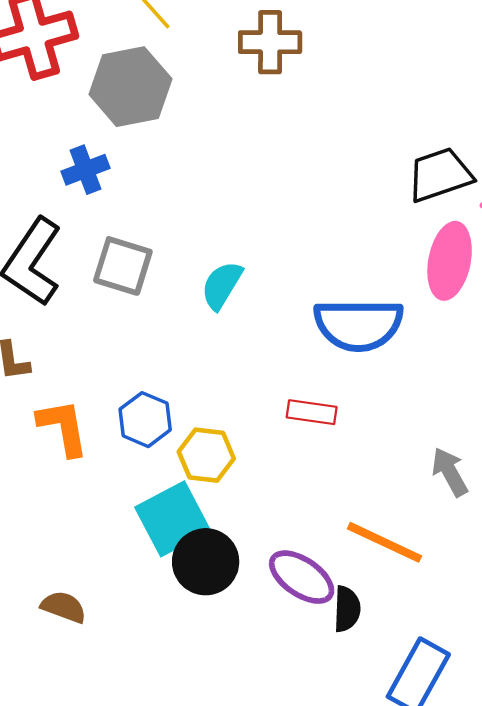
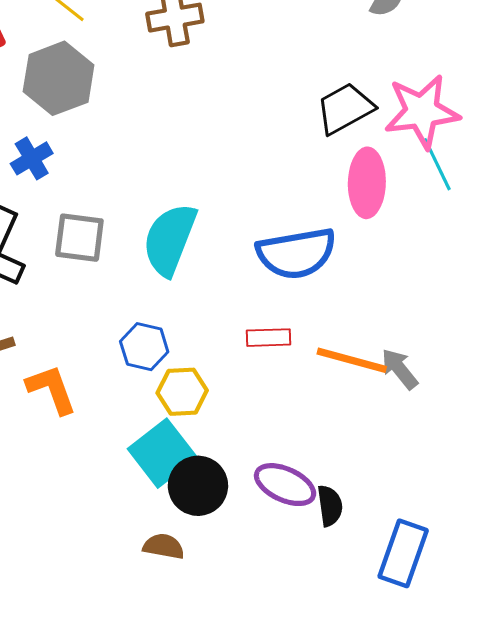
cyan semicircle: (222, 285) -> (170, 239), size x1.6
blue hexagon: (145, 420) -> (144, 347), moved
orange line: (385, 542) -> (352, 360), moved
brown semicircle: (64, 607) -> (164, 546), moved

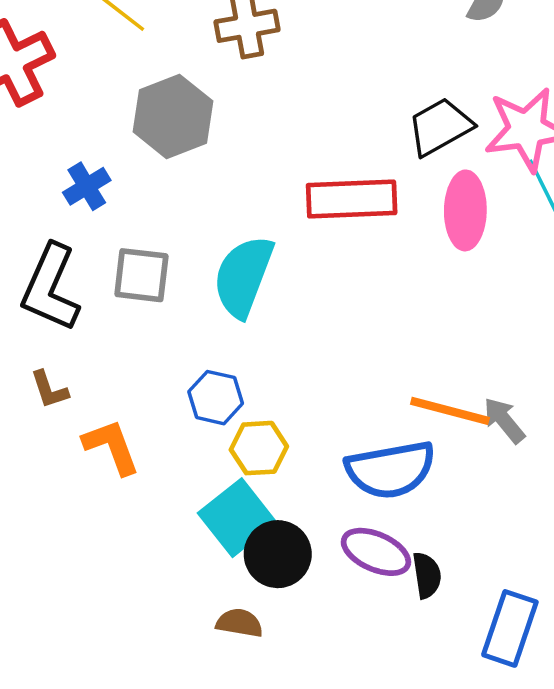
gray hexagon: (59, 78) -> (173, 116), moved
blue semicircle: (296, 253) -> (390, 470), moved
red rectangle: (268, 338) -> (352, 199), moved, size x1.8

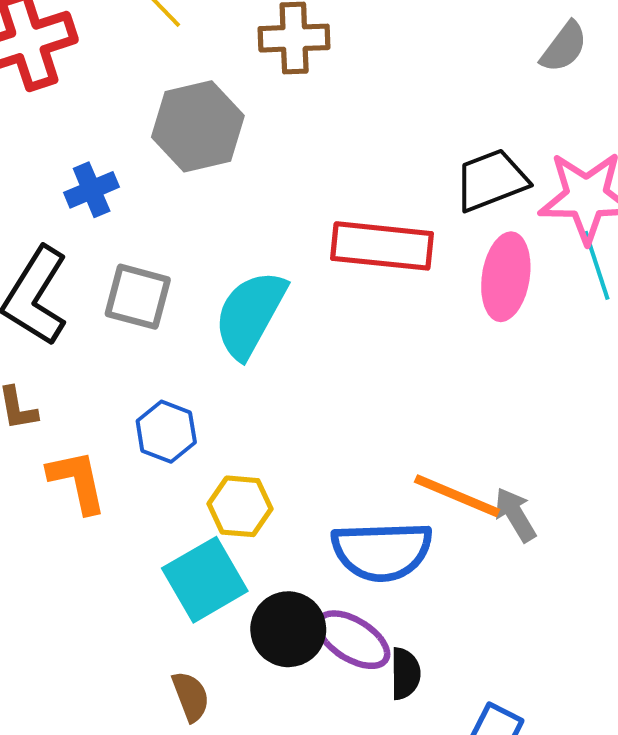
blue hexagon: (216, 398) -> (166, 432), moved
black circle: (278, 554) -> (288, 629), moved
brown semicircle: (239, 623) -> (191, 696), turned 51

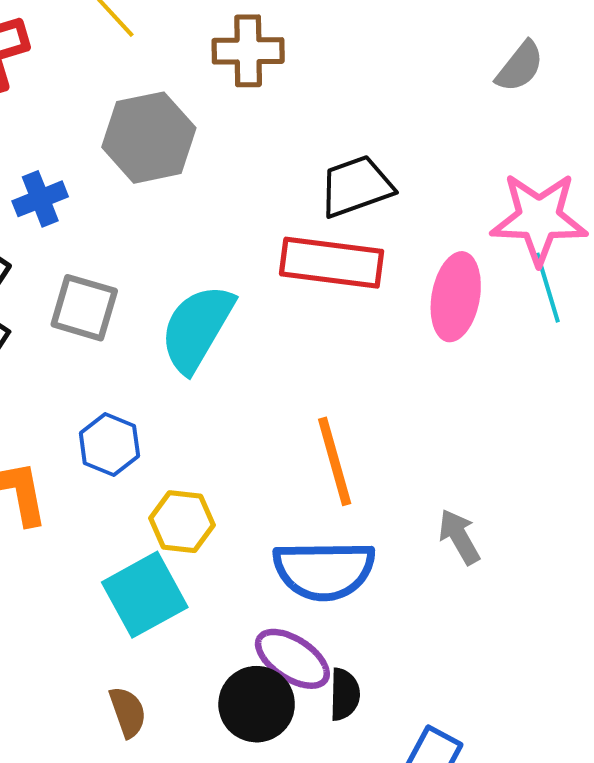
black trapezoid: (491, 180) -> (356, 186), moved
orange line: (457, 496) -> (335, 461), moved, turned 50
black circle: (288, 629) -> (257, 704), moved

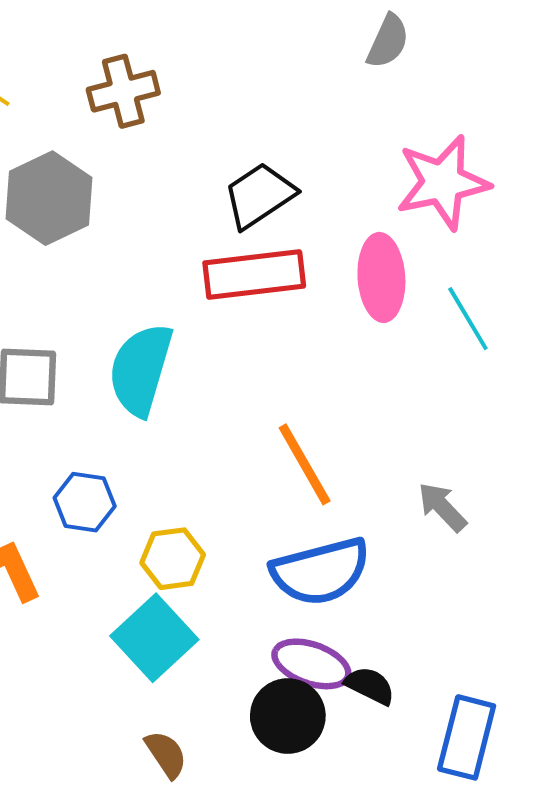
cyan line: (548, 288) -> (468, 319), moved
black semicircle: (344, 694) -> (370, 686), turned -51

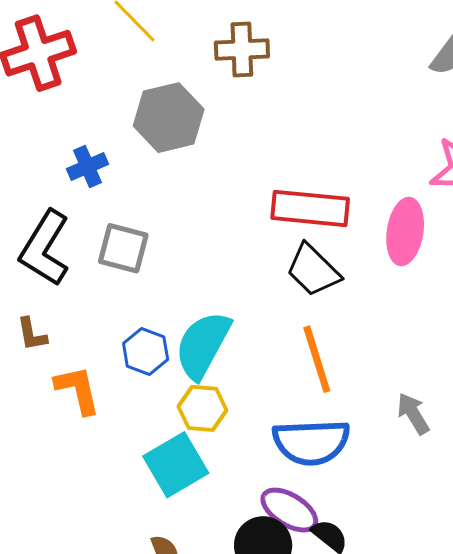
black trapezoid: (259, 195) -> (313, 270), moved, turned -114
cyan semicircle: (141, 370) -> (203, 345), moved

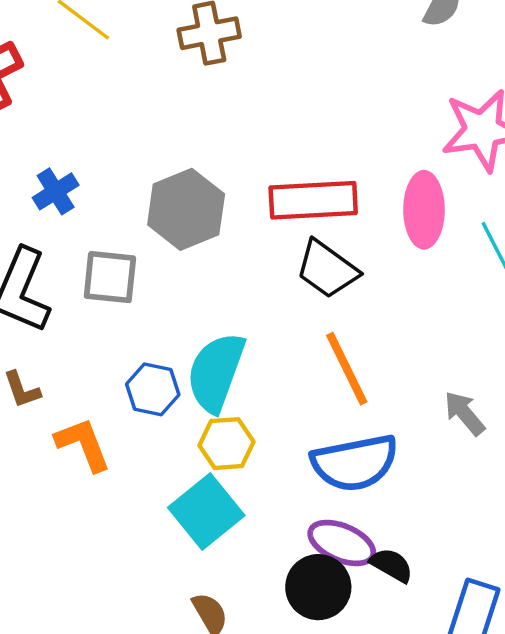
gray hexagon: (169, 118) -> (186, 209), moved

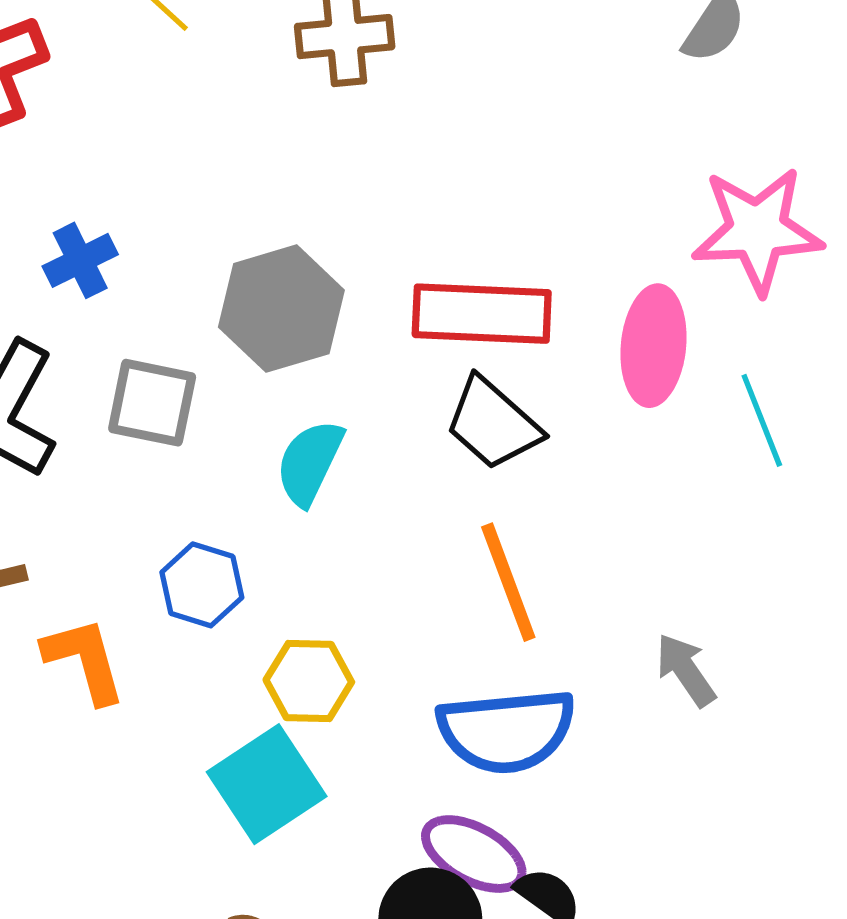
cyan semicircle: (216, 372) -> (310, 463), moved, size x0.7

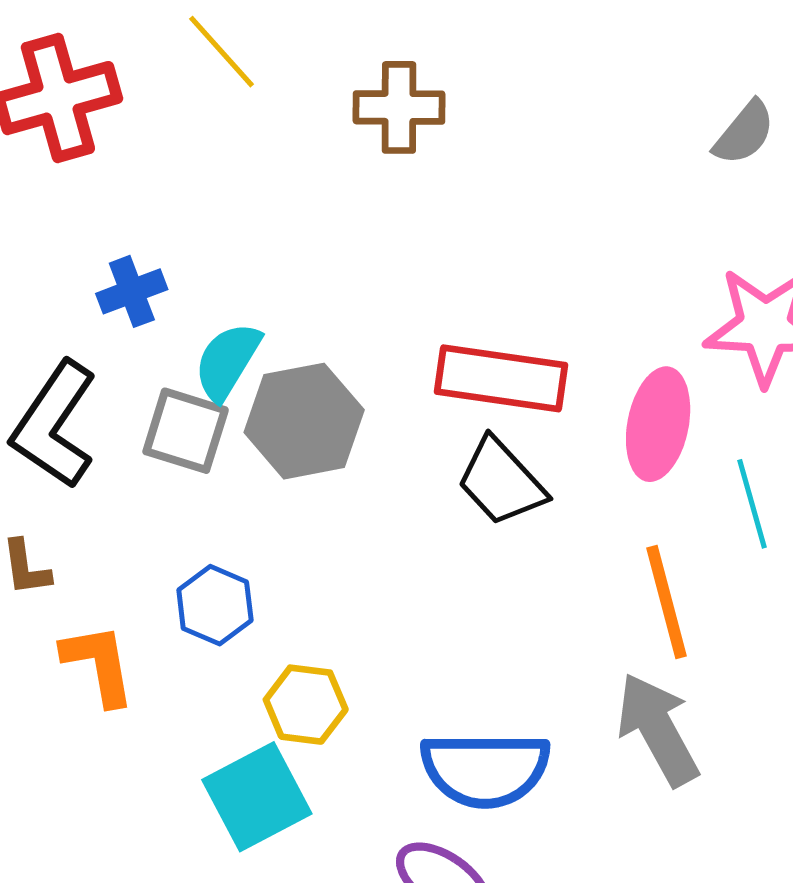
gray hexagon: (281, 309) -> (304, 421), moved
cyan semicircle: (310, 463) -> (227, 361), moved
orange line: (508, 582) -> (667, 602), moved
gray arrow: (686, 670) -> (658, 729), size x1.6

